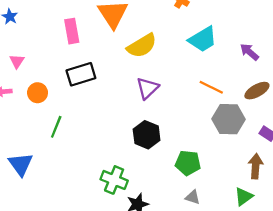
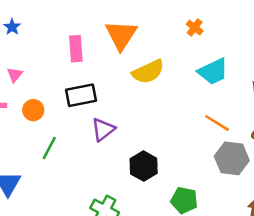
purple triangle: (147, 88) -> (103, 129), moved

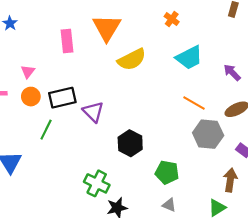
pink triangle: (15, 75) -> (28, 72), moved
black rectangle: (81, 95) -> (62, 98), moved
purple triangle: (103, 129) -> (93, 112), turned -35

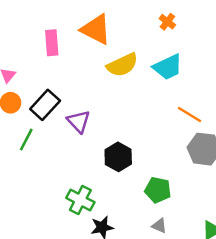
orange triangle: (107, 28) -> (96, 29), turned -36
cyan trapezoid: (189, 58) -> (168, 67), moved
black rectangle: (62, 98) -> (45, 105), turned -36

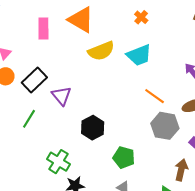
green line: (26, 140) -> (29, 119), moved

